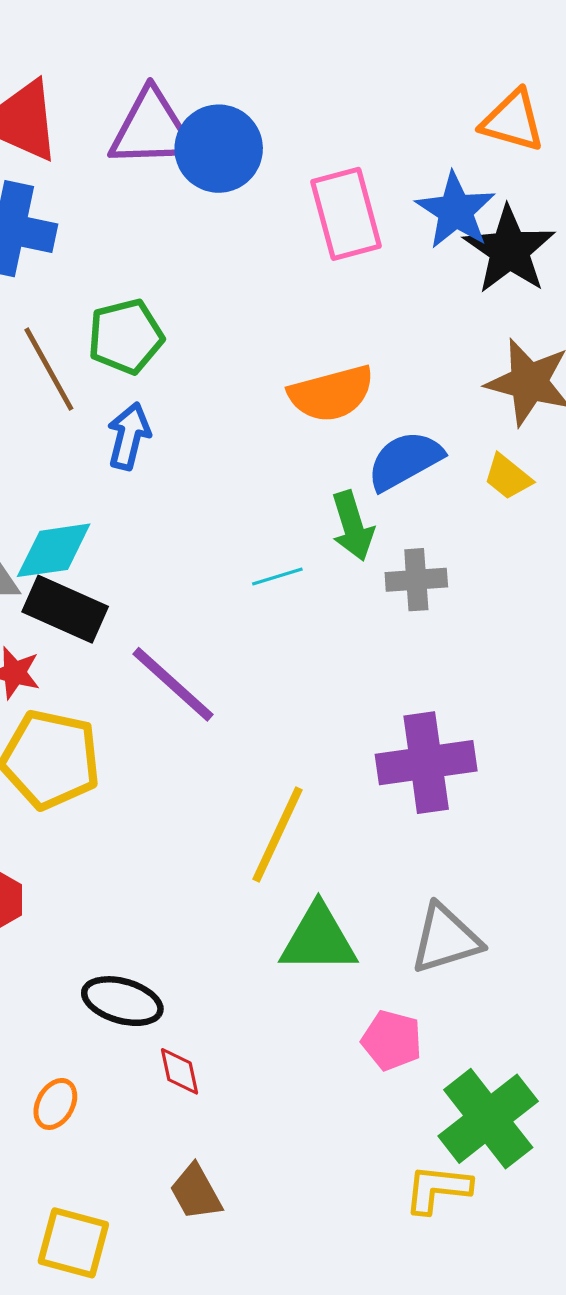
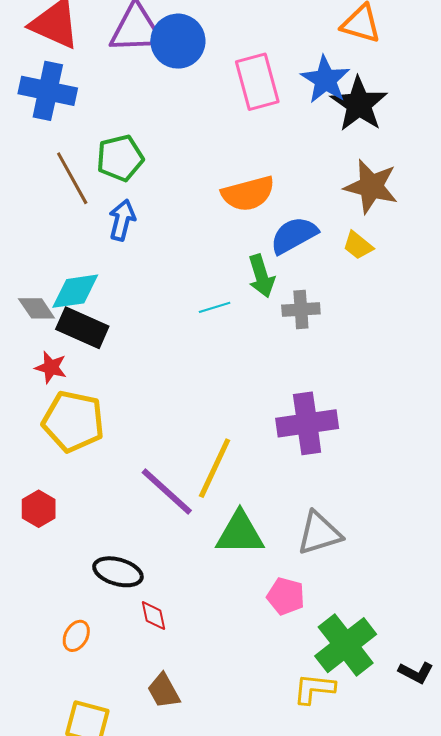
purple line: (173, 684) -> (167, 492), moved

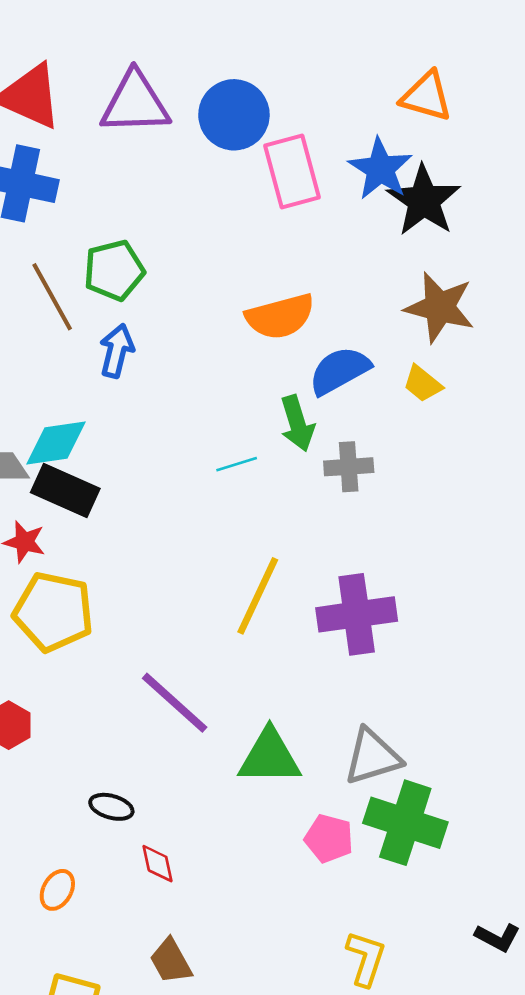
blue circle: (178, 41) -> (234, 115), moved
yellow line: (215, 468) -> (258, 596), moved
black ellipse: (118, 572) -> (111, 807), size x0.7
green cross: (346, 645) -> (405, 823), moved, turned -34
yellow L-shape: (314, 689) -> (366, 958), turned 102

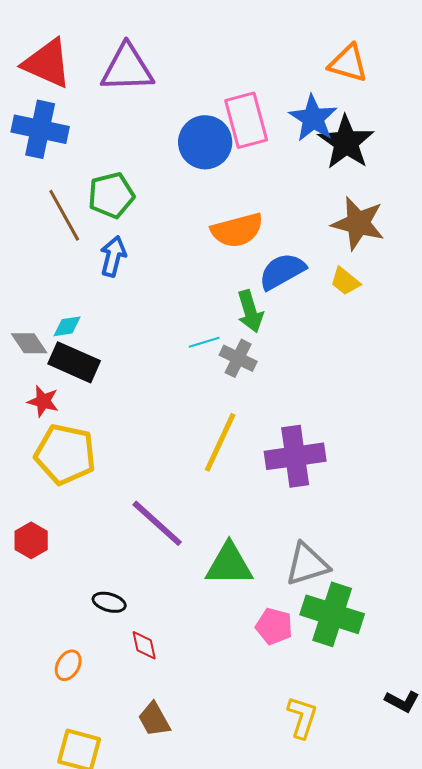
blue circle: (234, 115) -> (205, 142), moved
cyan diamond: (56, 443) -> (67, 326), size x0.6
gray cross: (349, 467) -> (238, 358), moved, turned 30

